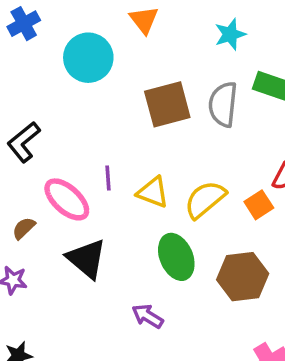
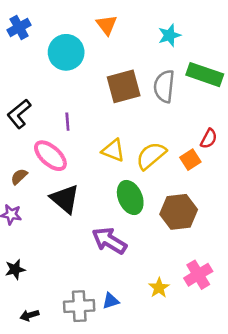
purple line: (108, 178) -> (67, 122), moved
purple arrow: (148, 316) -> (109, 241), size x1.5

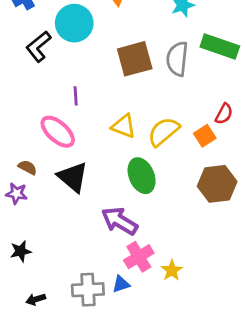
black L-shape: (19, 114) -> (38, 46), moved
brown semicircle: (19, 177) -> (27, 167), moved, turned 72
brown hexagon: (179, 212) -> (217, 184), moved
pink cross: (198, 275) -> (139, 257), moved

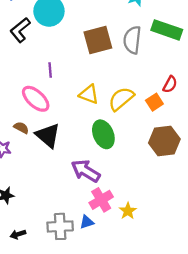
brown semicircle: (27, 167) -> (21, 128), moved

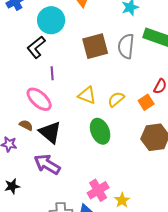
black L-shape: (20, 30) -> (36, 47), moved
yellow semicircle: (121, 99) -> (116, 99), size x0.7
purple arrow: (86, 171) -> (47, 164), moved

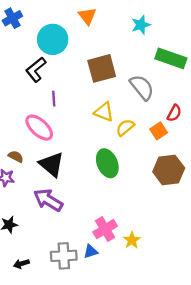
gray semicircle: (126, 46) -> (142, 87), moved, turned 135
yellow triangle: (87, 95) -> (104, 112), moved
brown semicircle: (26, 125) -> (16, 157), moved

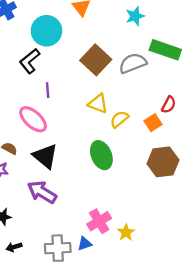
brown square: (102, 68) -> (96, 60), turned -32
gray semicircle: (142, 87) -> (133, 63), moved, turned -72
black arrow: (21, 264) -> (14, 247), moved

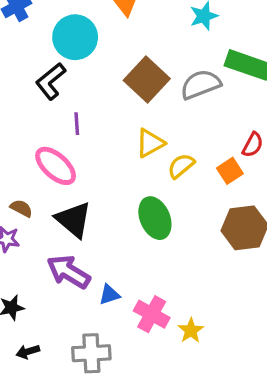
yellow triangle: (98, 104) -> (150, 143), turned -50
pink cross: (99, 221) -> (152, 314), turned -30
blue triangle: (85, 244) -> (109, 295), moved

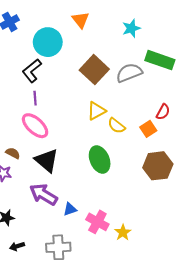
purple line: (77, 124) -> (35, 98), moved
yellow semicircle: (181, 166) -> (116, 126), turned -102

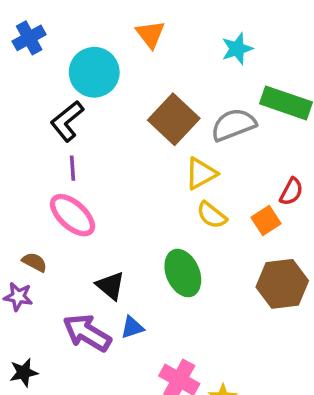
yellow triangle: (96, 111) -> (201, 174), moved
black triangle: (47, 161) -> (110, 286), moved, size x0.7
blue triangle: (70, 209) -> (132, 327), moved

